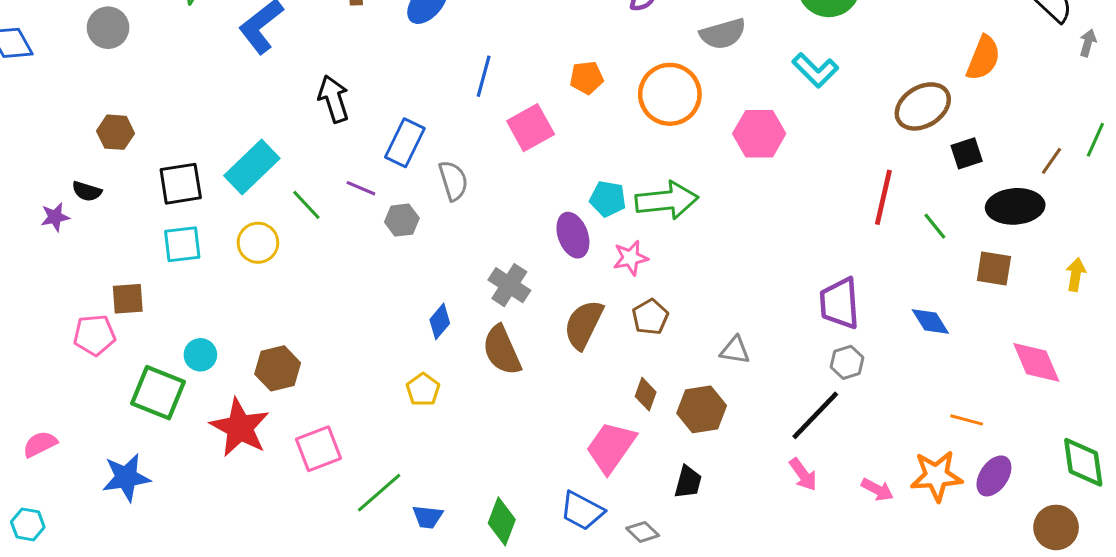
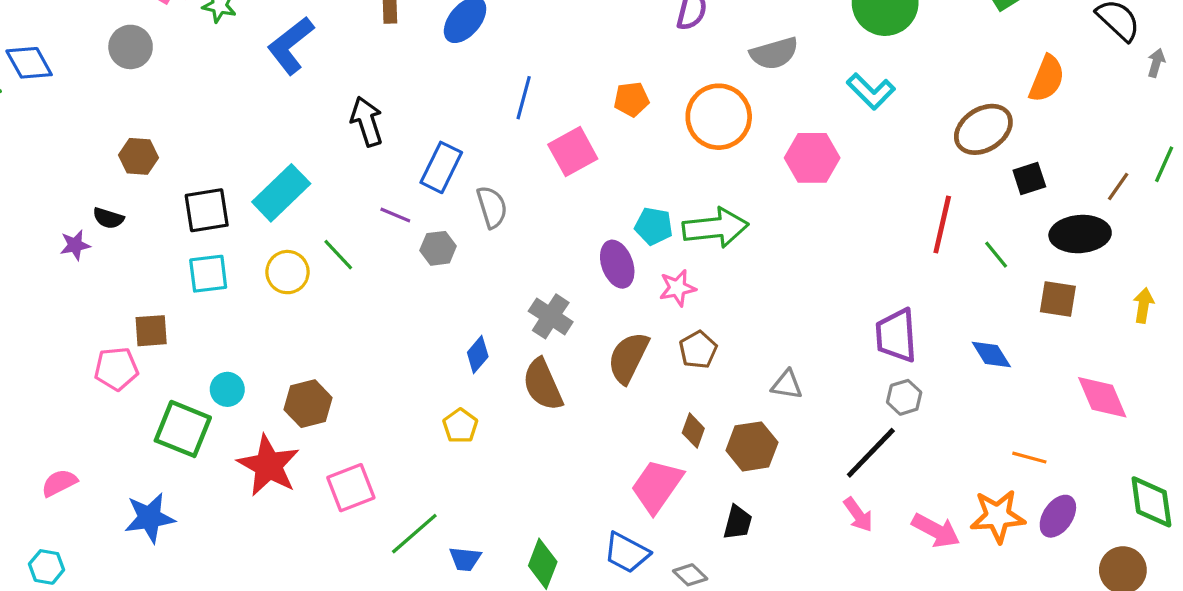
green line: (306, 205) -> (338, 255), moved
pink arrow: (877, 490) -> (936, 530), size x1.4

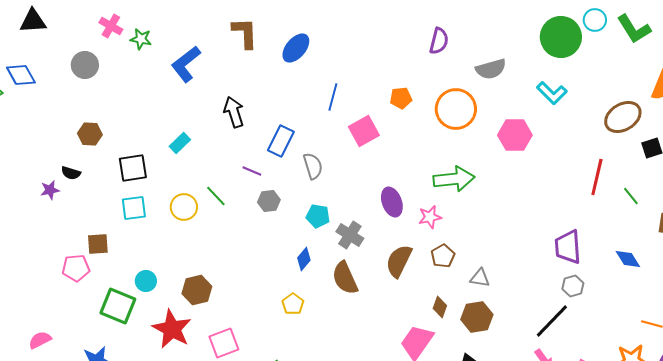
cyan rectangle: (281, 193) -> (180, 143), moved, size x0.6
cyan pentagon: (654, 226) -> (318, 216), moved
gray hexagon: (438, 248) -> (269, 201), moved
gray triangle: (787, 385) -> (480, 278), moved

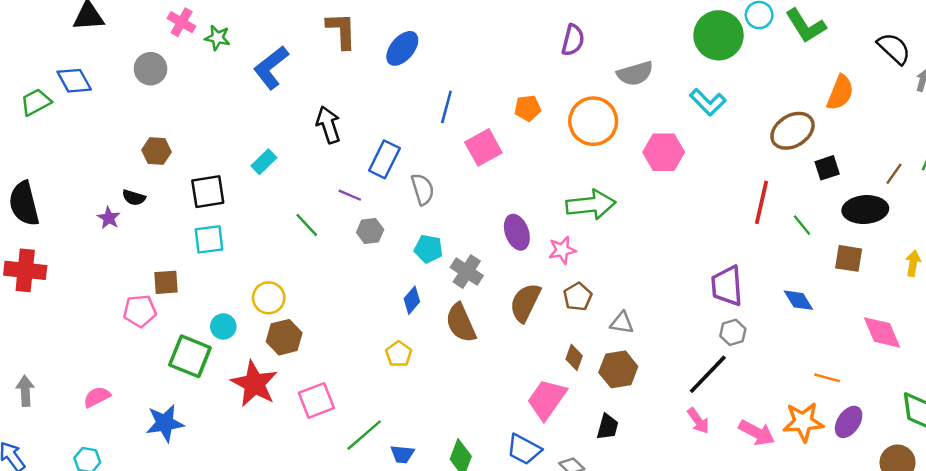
purple star: (50, 190) -> (109, 218), turned -30
yellow circle: (184, 207) -> (269, 298), moved

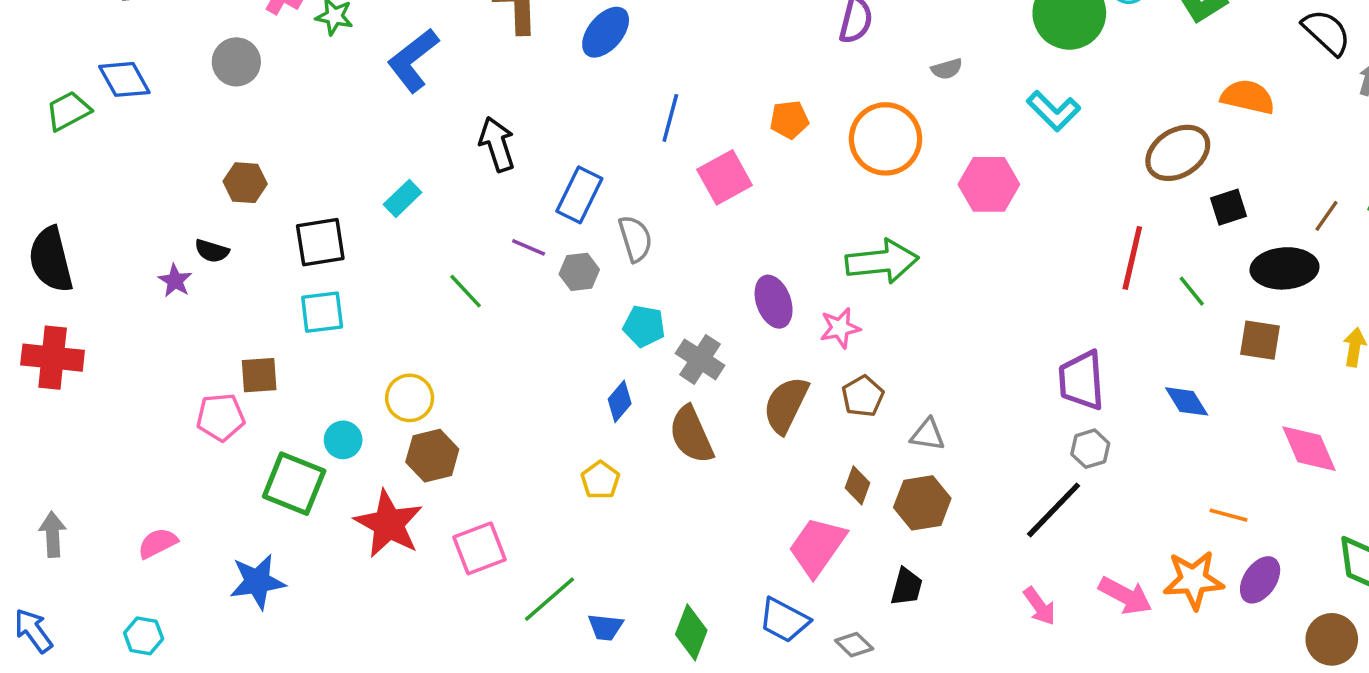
gray semicircle: (635, 73) -> (947, 69), size x0.6
orange semicircle: (840, 93) -> (1248, 97), turned -99
gray hexagon: (370, 231) -> (579, 272), moved
pink arrow: (698, 421) -> (1040, 606), moved

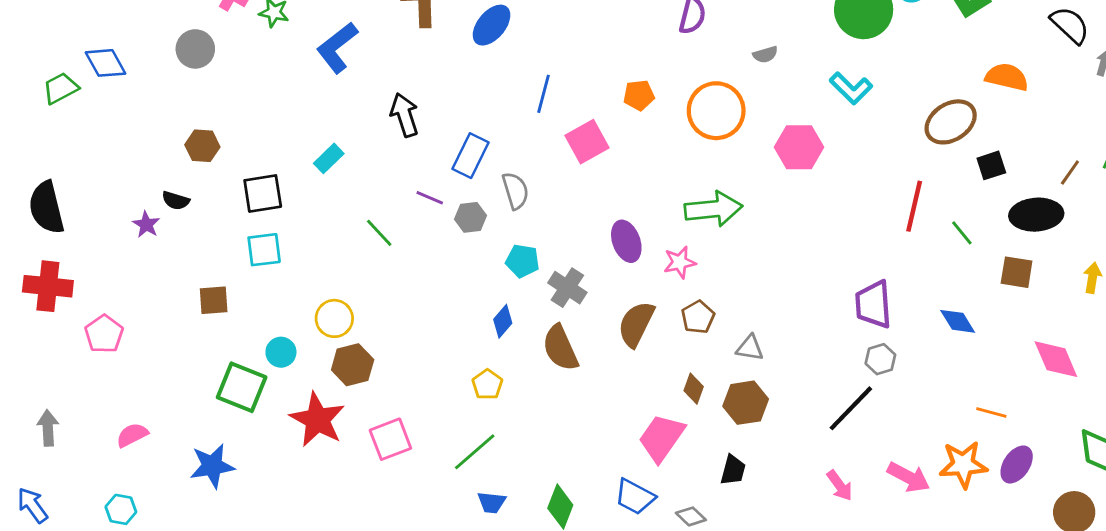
pink pentagon: (221, 417) -> (104, 334), moved, turned -30
green line: (550, 599) -> (475, 452), moved

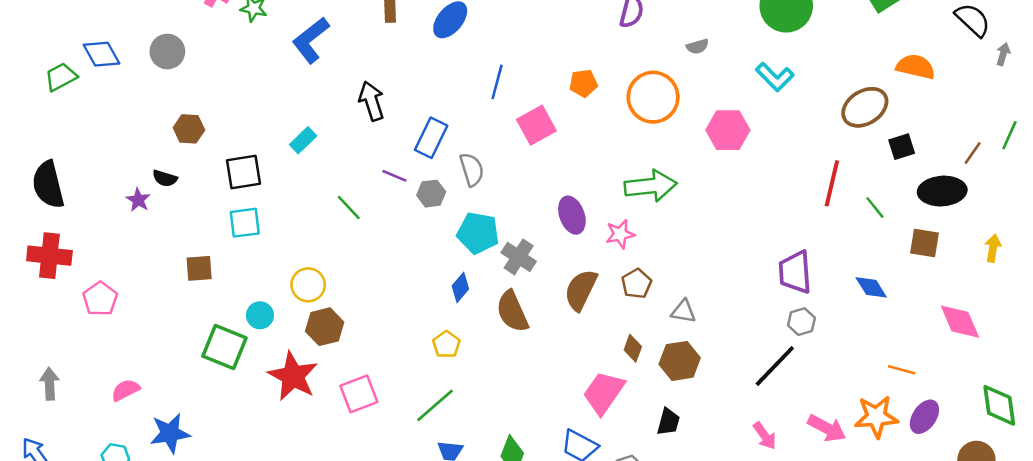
gray circle: (195, 49) -> (167, 52), moved
cyan pentagon: (522, 261) -> (478, 233), size x1.4
blue star: (212, 466) -> (170, 433), moved

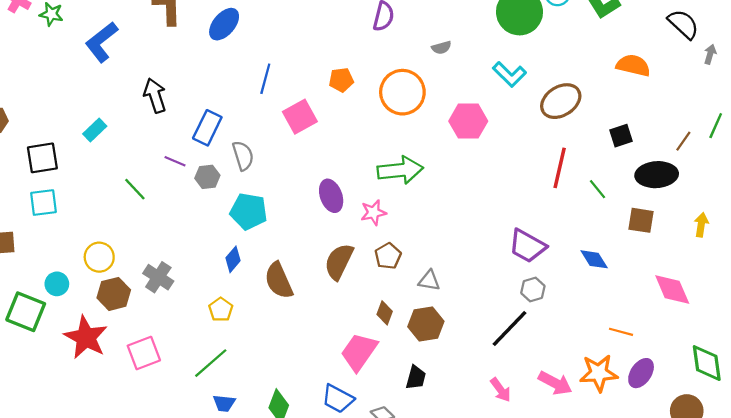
brown ellipse: (865, 107) -> (561, 101), moved
gray cross: (519, 257) -> (158, 277), moved
purple trapezoid: (795, 272) -> (527, 246), turned -57

